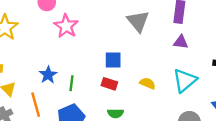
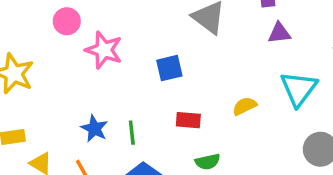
blue square: (113, 60) -> (169, 68), moved
yellow semicircle: (147, 83) -> (245, 106), turned -35

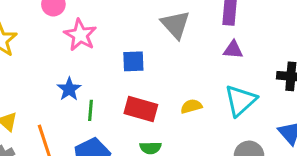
red rectangle: (188, 120) -> (141, 109), size x1.5
blue star: (94, 129) -> (69, 89), moved

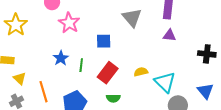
cyan triangle: (240, 100) -> (165, 82), moved, turned -35
red rectangle: (141, 109) -> (108, 73), turned -70
green line: (91, 110) -> (81, 65), moved

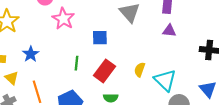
blue star: (61, 58) -> (31, 54), moved
yellow semicircle: (141, 72) -> (140, 70), turned -56

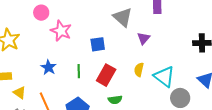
purple triangle: (169, 31) -> (144, 38), moved, turned -48
blue star: (31, 54) -> (49, 67), moved

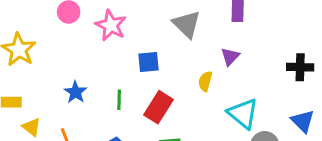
pink star: (61, 31) -> (111, 25), moved
purple triangle: (144, 38) -> (230, 57), moved
yellow semicircle: (139, 70) -> (205, 81), moved

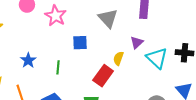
red rectangle: (158, 107) -> (103, 76), moved
cyan triangle: (243, 114) -> (157, 58), moved

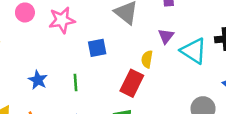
pink star: (56, 16) -> (62, 20), turned -30

